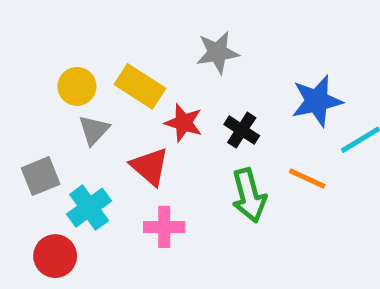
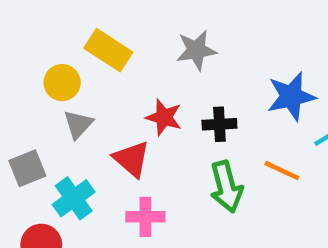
yellow rectangle: (140, 86) -> (108, 50), moved
black cross: (242, 130) -> (219, 124), turned -36

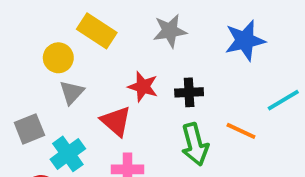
blue star: (291, 96) -> (245, 40), moved

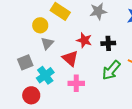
green arrow: (195, 144) -> (111, 70), turned 55

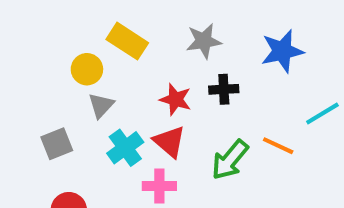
black cross: (108, 43) -> (224, 89), moved
red triangle: (70, 58) -> (169, 142), moved
cyan cross: (45, 75) -> (125, 148), moved

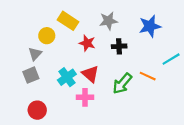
red star: (176, 99) -> (87, 43), moved
gray triangle: (101, 105) -> (35, 54), moved

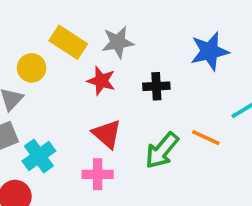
gray star: (108, 21) -> (118, 42), moved
cyan cross: (67, 77) -> (39, 156), moved

